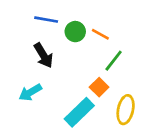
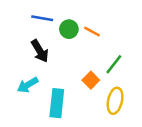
green line: (114, 61) -> (114, 64), moved
cyan rectangle: (79, 112) -> (57, 103), moved, turned -40

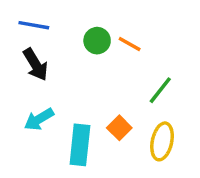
blue line: (42, 18) -> (34, 25), moved
black arrow: (40, 51) -> (36, 65), moved
orange square: (91, 80) -> (119, 128), moved

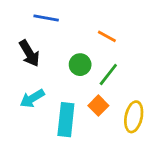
blue line: (34, 25) -> (46, 18), moved
green circle: (97, 41) -> (80, 65), moved
green line: (160, 90) -> (108, 74), moved

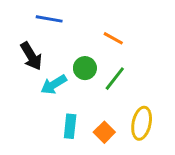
cyan arrow: (32, 98) -> (54, 84), moved
orange square: (98, 106) -> (104, 132), moved
cyan rectangle: (66, 120) -> (70, 126), size x0.7

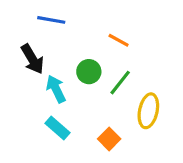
cyan arrow: (54, 84) -> (56, 89), turned 95
yellow ellipse: (142, 123) -> (148, 111), moved
cyan rectangle: (70, 126) -> (57, 128), moved, turned -55

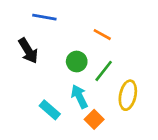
cyan arrow: (56, 89) -> (79, 96), moved

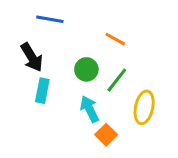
cyan rectangle: (50, 110) -> (42, 91), moved, turned 60

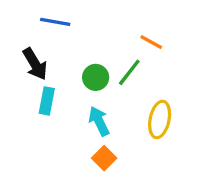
orange line: (115, 39) -> (151, 42), moved
green line: (117, 80) -> (129, 72), moved
orange square: (106, 135) -> (104, 158), moved

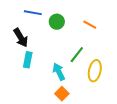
green line: (129, 72) -> (77, 55), moved
green circle: (96, 77) -> (57, 22), moved

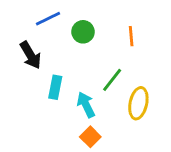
blue line: (33, 13) -> (48, 19), turned -36
orange line: (90, 25) -> (131, 36), turned 56
cyan rectangle: (28, 60) -> (55, 87), moved

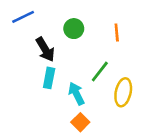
blue line: (48, 19) -> (23, 17), moved
black arrow: (31, 55) -> (45, 49), moved

